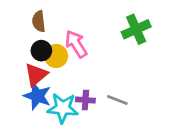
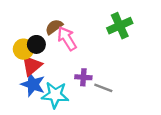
brown semicircle: (39, 21) -> (54, 27), moved, turned 60
yellow circle: (56, 56) -> (23, 49), moved
purple cross: (85, 100) -> (83, 77), moved

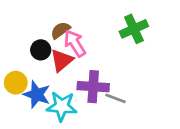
yellow circle: (23, 49) -> (16, 83), moved
red triangle: (32, 66) -> (62, 60), moved
purple cross: (83, 77) -> (93, 87), size x1.6

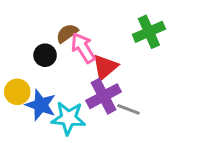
red triangle: (62, 60) -> (105, 67), moved
purple cross: (93, 87) -> (104, 96), turned -32

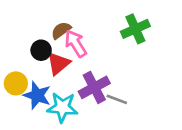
red triangle: (105, 67) -> (58, 63), moved

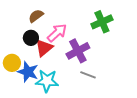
brown semicircle: (61, 30) -> (36, 16), moved
pink arrow: (76, 44) -> (57, 33), turned 80
purple cross: (94, 87) -> (78, 51), moved

